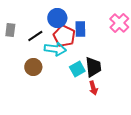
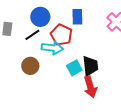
blue circle: (57, 18) -> (40, 17), moved
blue rectangle: (80, 29) -> (77, 17), moved
red arrow: (93, 88) -> (90, 87), size x1.5

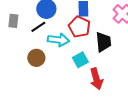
red pentagon: (61, 35) -> (79, 27), moved
black trapezoid: (90, 66) -> (103, 42), moved

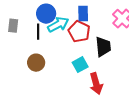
black line: (38, 27) -> (38, 32), turned -56
cyan arrow: (58, 40) -> (58, 25), moved, turned -35

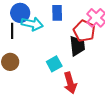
cyan arrow: (58, 25) -> (32, 24), turned 40
red pentagon: (79, 32) -> (84, 31), moved

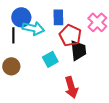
red pentagon: (84, 31) -> (70, 35), moved
cyan square: (54, 64) -> (50, 59), moved

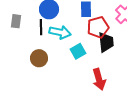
cyan arrow: (33, 28) -> (60, 32), moved
red pentagon: (70, 35) -> (98, 27), turned 30

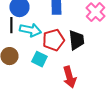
red pentagon: (98, 27) -> (53, 40), moved
cyan square: (78, 51) -> (39, 59), moved, turned -35

